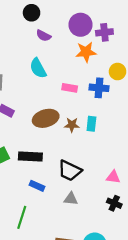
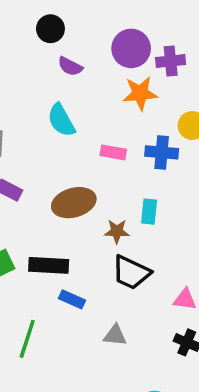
brown star: (72, 125) -> (117, 231), moved
black trapezoid: (70, 171) -> (131, 273), moved
blue rectangle: (37, 186) -> (72, 299), moved
green line: (22, 217) -> (27, 339), moved

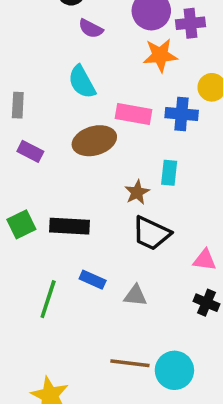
pink rectangle: (113, 152) -> (133, 114), size x1.4
brown ellipse: (74, 203) -> (94, 141), moved
brown star: (117, 231) -> (137, 192), turned -30
blue rectangle: (72, 299) -> (93, 280), moved

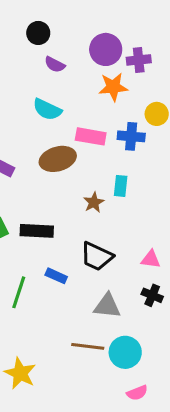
cyan semicircle: (82, 82) -> (47, 109), turned -36
black trapezoid: (151, 233) -> (97, 256), moved
gray triangle: (135, 296) -> (107, 306), moved, size x1.4

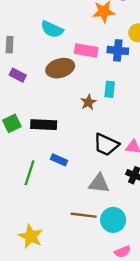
black trapezoid: (97, 256) -> (106, 145), moved

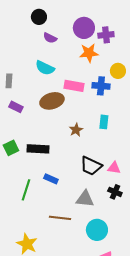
cyan rectangle: (110, 89) -> (104, 122), moved
brown line: (84, 215) -> (60, 218), moved

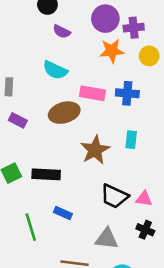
yellow circle: (118, 71) -> (149, 56), moved
brown star: (76, 130) -> (95, 150), size x1.6
green line: (26, 190) -> (31, 227), turned -35

